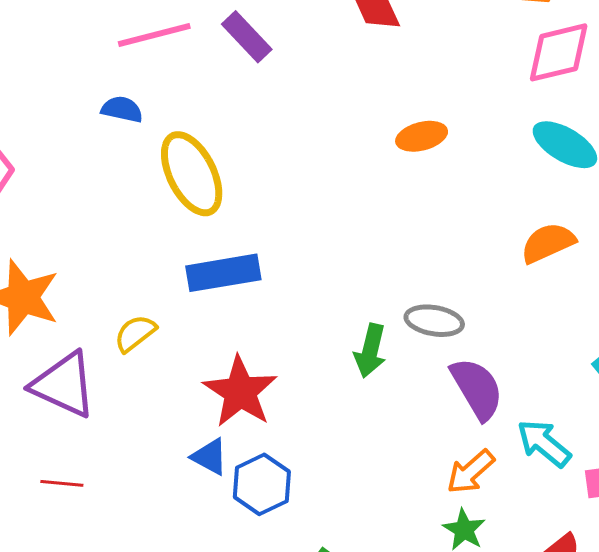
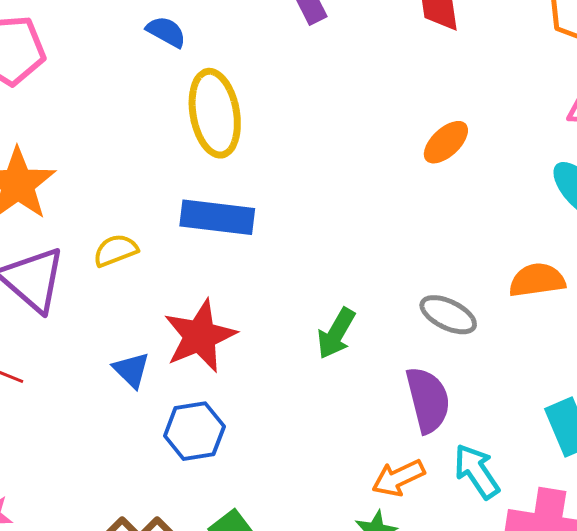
orange ellipse: (422, 136) -> (446, 142), turned -45
gray ellipse: (434, 321) -> (448, 315), moved
blue triangle: (210, 457) -> (131, 370), moved

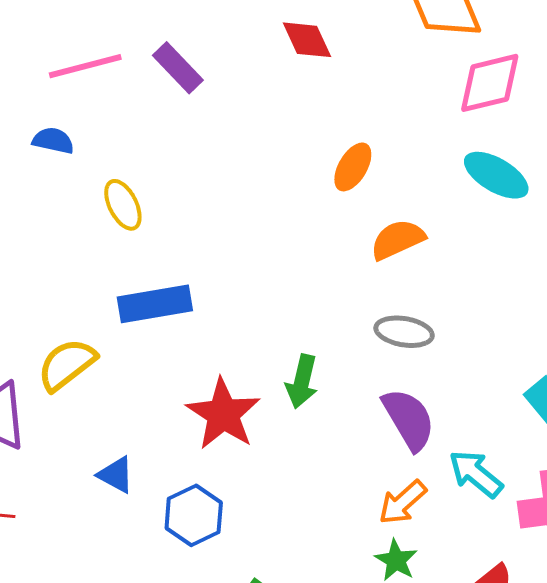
yellow ellipse: (215, 113) -> (123, 205), size x0.6
yellow semicircle: (116, 250) -> (67, 364), size x1.4
orange semicircle: (537, 280) -> (398, 240), moved
red star: (200, 336) -> (223, 414), moved

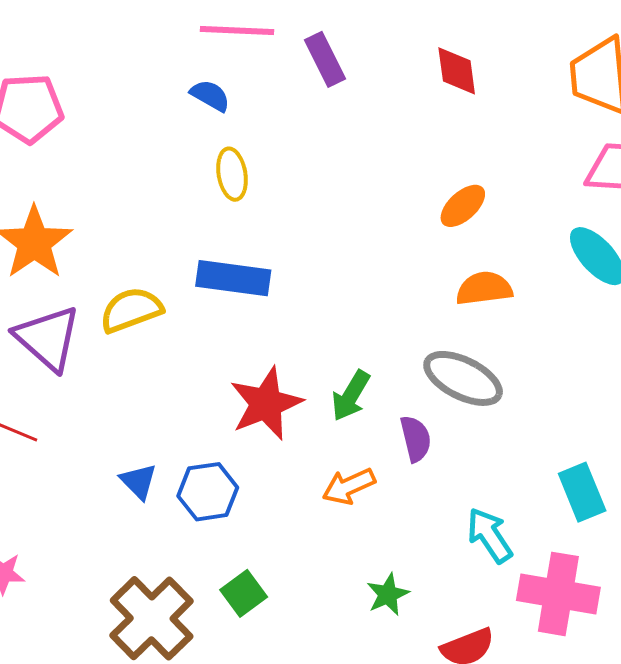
blue semicircle: (53, 141) -> (210, 96), moved
gray ellipse: (404, 332) -> (463, 378), size x1.4
purple semicircle: (409, 419) -> (416, 439), moved, size x0.7
blue triangle: (116, 475) -> (139, 481), moved
orange arrow: (402, 502) -> (349, 486), moved

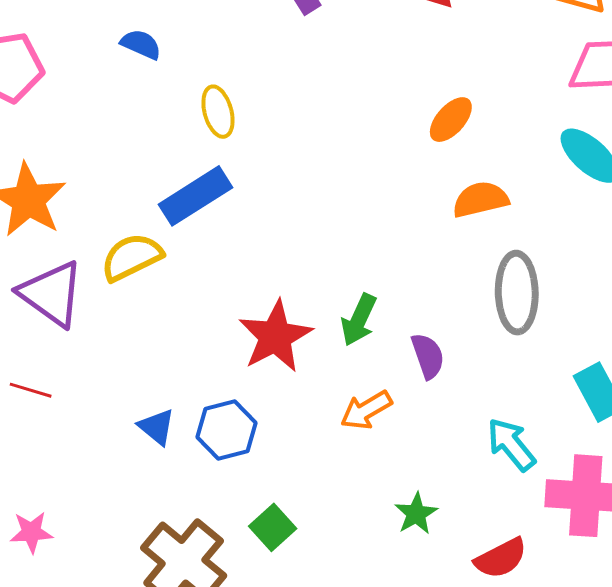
blue semicircle: (210, 96) -> (141, 44), moved
blue rectangle: (233, 278) -> (195, 196), moved, turned -34
gray ellipse: (463, 378) -> (517, 293), moved, turned 68

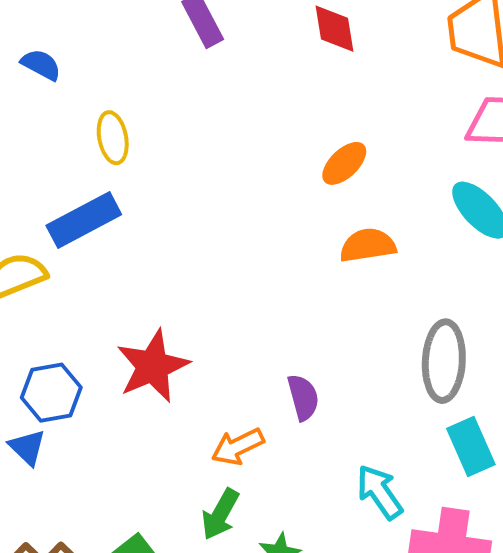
gray ellipse: (517, 293) -> (444, 361), moved
green arrow: (359, 320) -> (220, 514), moved
blue hexagon: (227, 430) -> (51, 393), moved

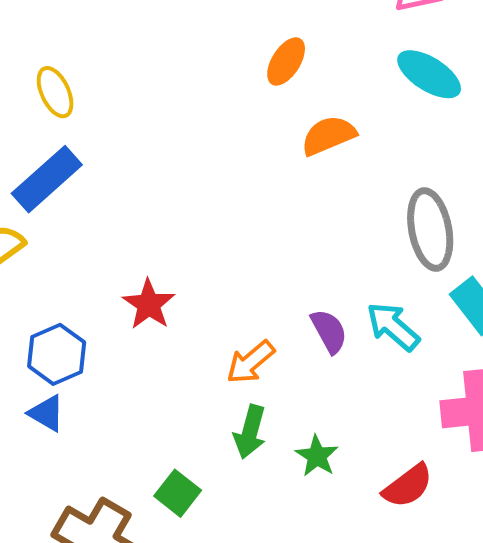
red star: (153, 366) -> (149, 304), size x0.7
purple semicircle: (303, 397) -> (329, 331), moved
cyan arrow: (380, 492) -> (393, 326), moved

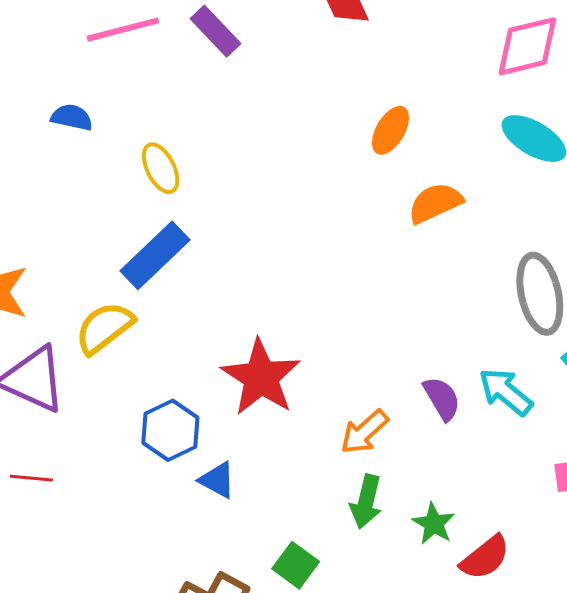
red star: (149, 304) -> (261, 377), size x1.5
blue triangle: (47, 413) -> (217, 480), moved
red semicircle: (408, 486) -> (485, 558), moved

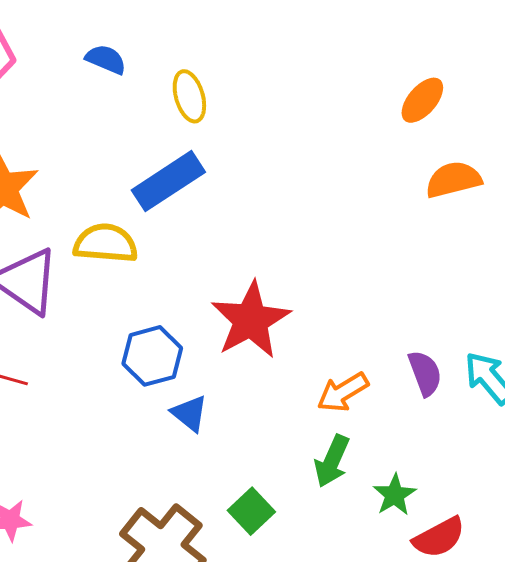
blue semicircle: (72, 117) -> (106, 59), moved
yellow semicircle: (104, 328) -> (106, 243), turned 32

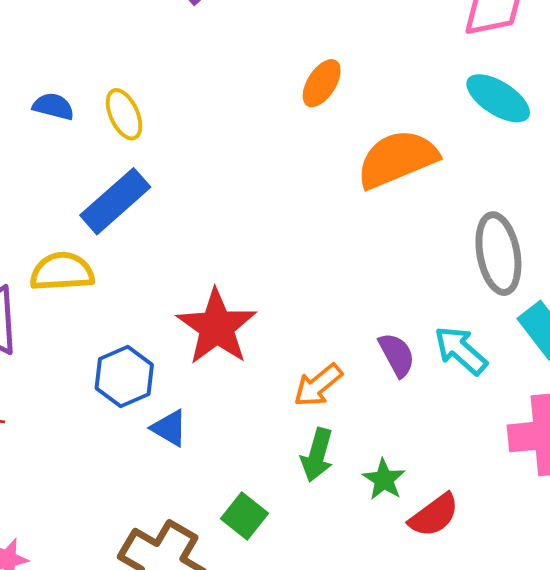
blue semicircle: (106, 59) -> (53, 106), moved
orange ellipse: (422, 100) -> (322, 83), moved
orange semicircle: (453, 180) -> (397, 159), size x1.5

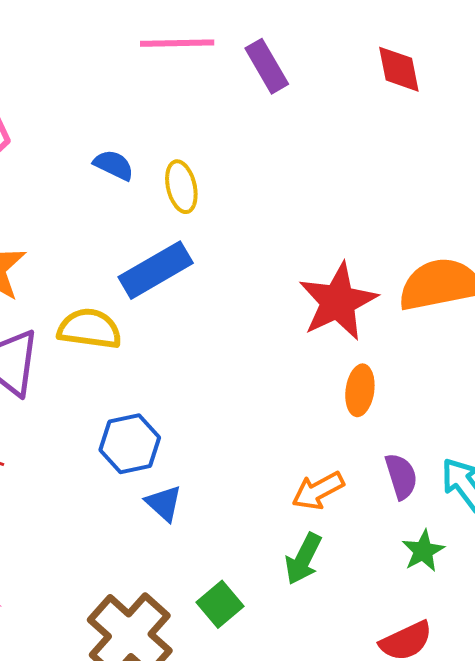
orange ellipse: (322, 83) -> (360, 390), moved, turned -36
red star: (217, 327) -> (338, 302), moved
green star: (384, 479) -> (423, 551), moved

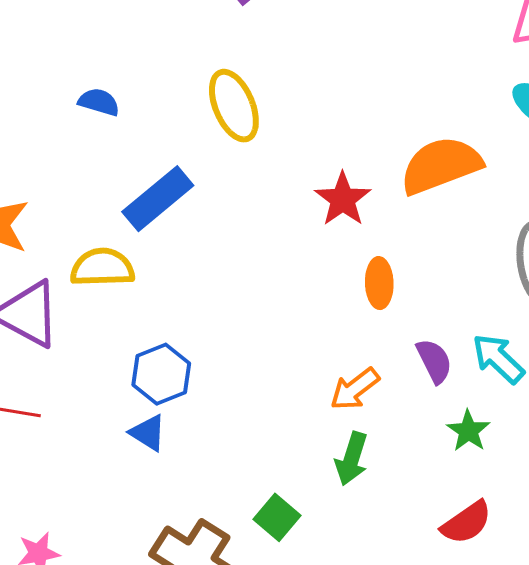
yellow ellipse: (181, 187) -> (234, 106), moved, size x1.4
red star: (338, 302) -> (343, 199), size x0.7
blue triangle: (164, 503) -> (148, 433), moved

